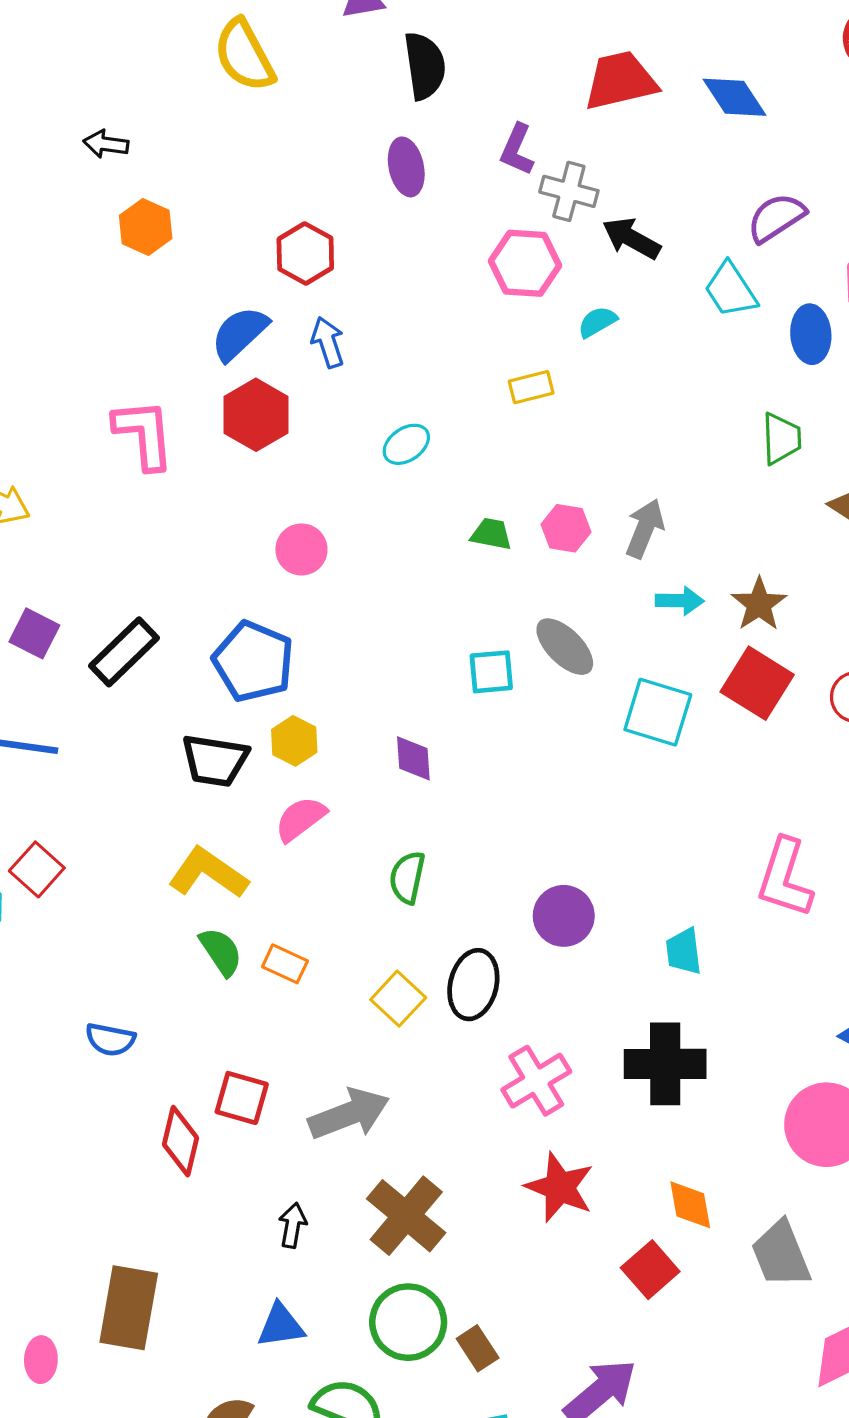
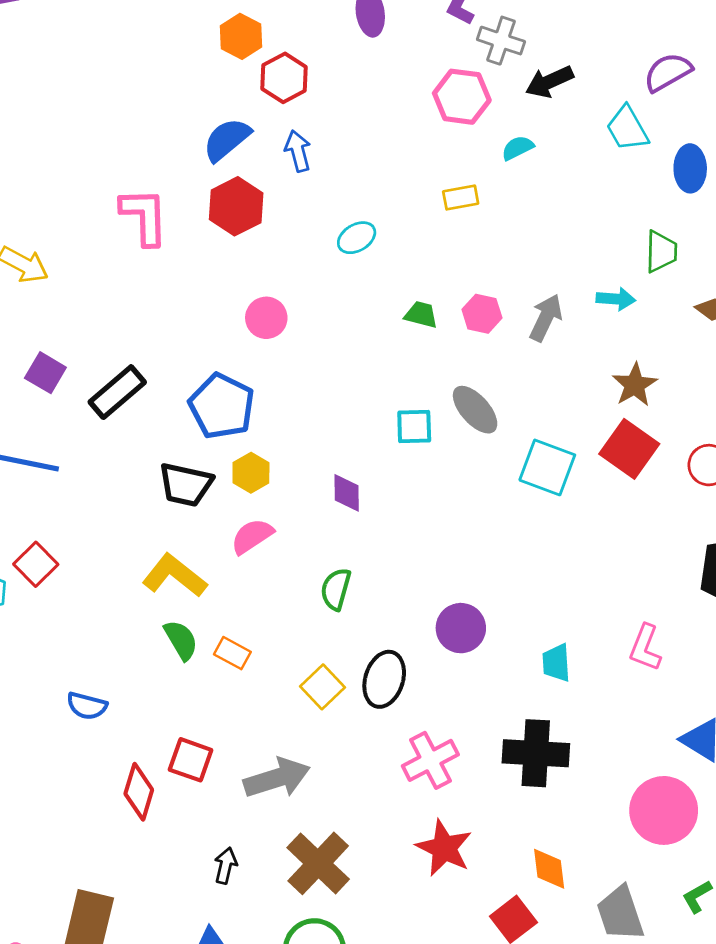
orange hexagon: (146, 227) -> (241, 36), moved
black arrow: (631, 238) -> (549, 82), turned -57
cyan arrow: (680, 601) -> (616, 299), moved
pink L-shape: (785, 878) -> (645, 648), moved, size x0.7

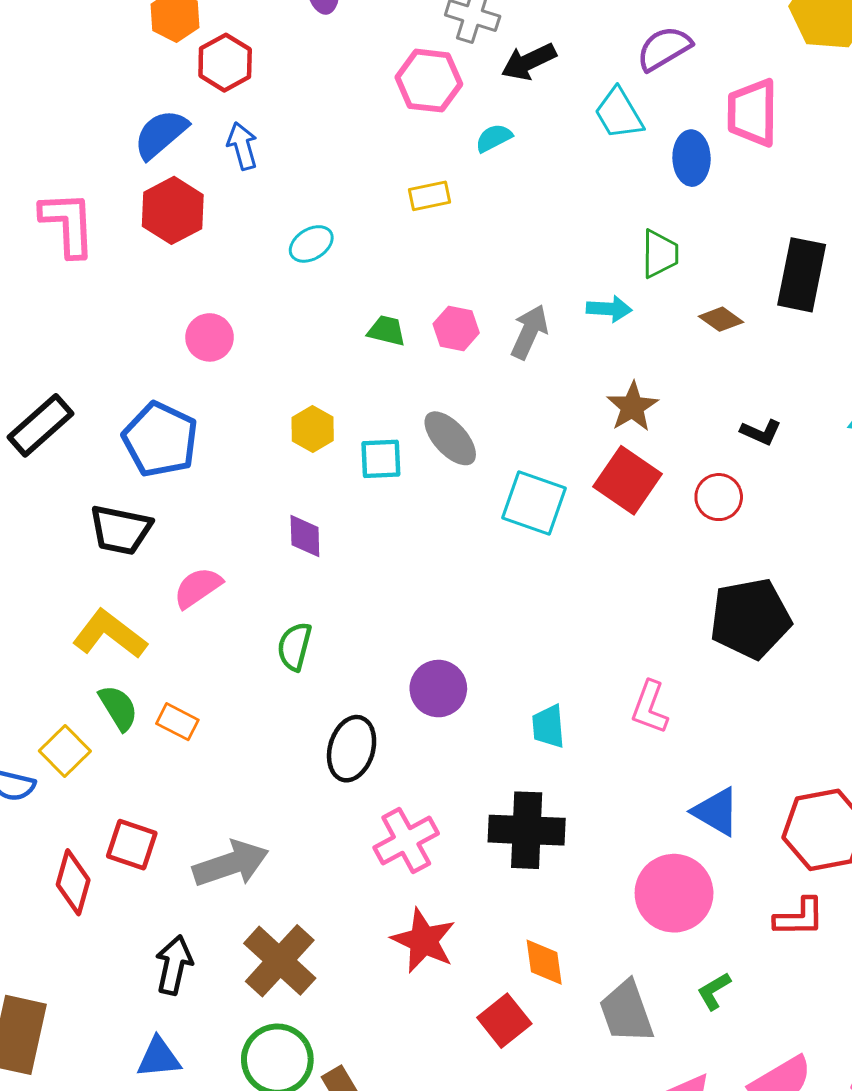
yellow hexagon: (251, 473) -> (313, 429), moved
yellow square: (322, 687) -> (65, 751), moved
black arrow: (226, 866) -> (174, 965), size x1.4

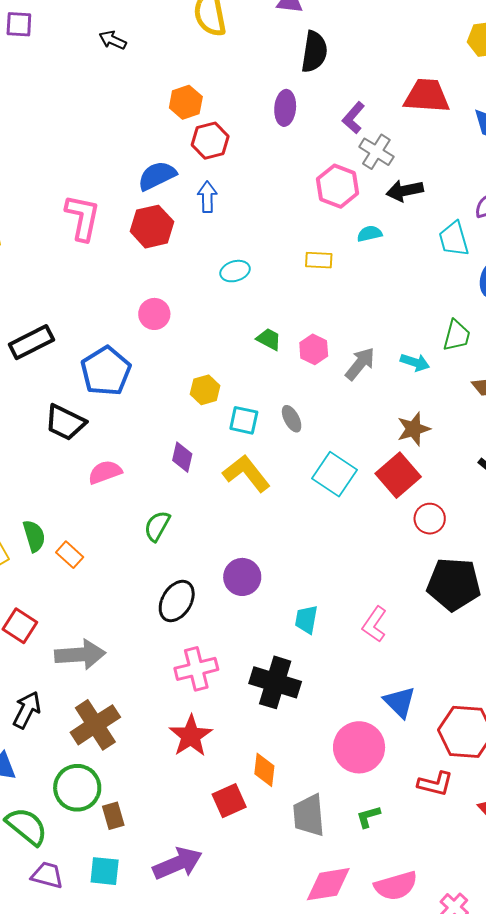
gray ellipse: (450, 438) -> (292, 419), size x0.7
red circle: (719, 497) -> (430, 519), moved
yellow L-shape: (110, 634) -> (247, 473), moved

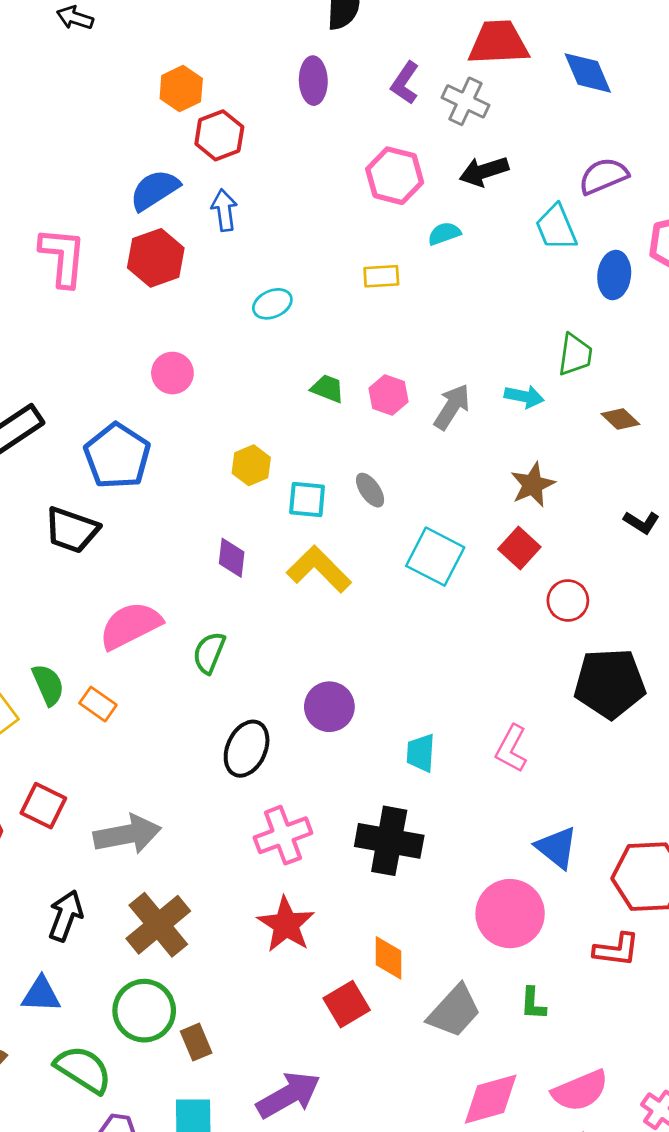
gray cross: (376, 152) -> (465, 101), moved
pink semicircle: (105, 472) -> (130, 626), moved, size x1.4
red square: (398, 475) -> (519, 548), size x0.7
gray trapezoid: (309, 815) -> (454, 1011), turned -126
green L-shape: (368, 817) -> (533, 1004), turned -64

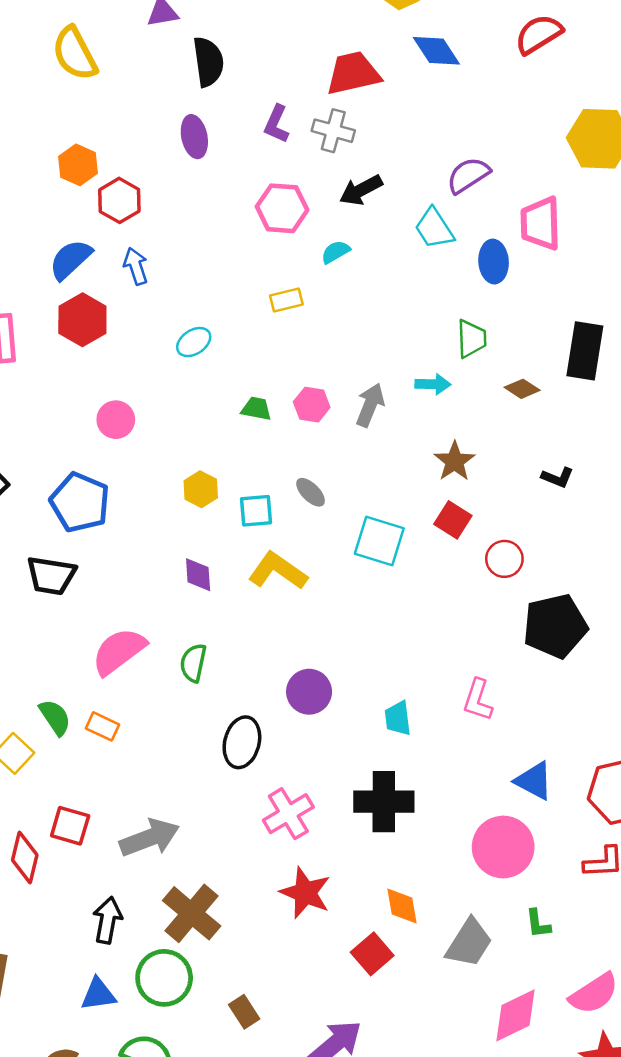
blue diamond: (588, 73) -> (436, 51), moved
green circle: (144, 1011) -> (164, 978), moved

